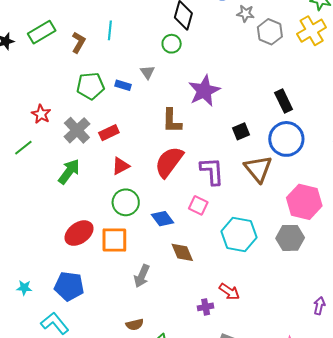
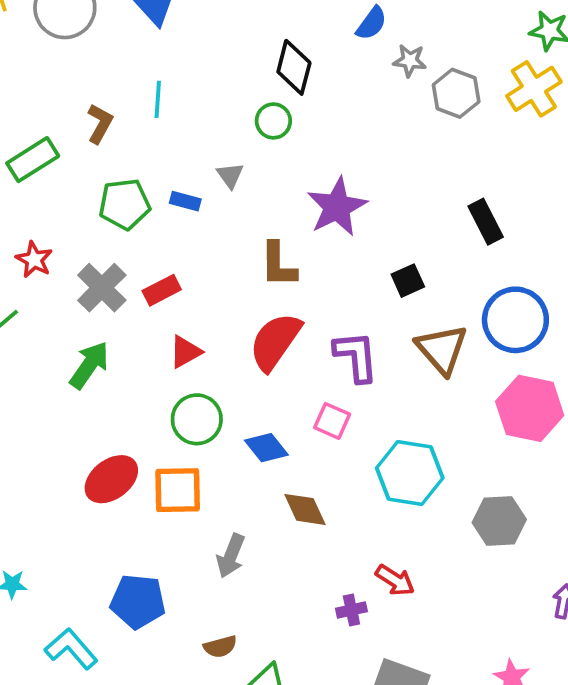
green rectangle: (42, 32) -> (33, 160), moved
blue circle: (286, 139) -> (515, 320), moved
gray hexagon: (290, 238) -> (499, 521), moved
blue pentagon: (69, 286) -> (138, 601), moved

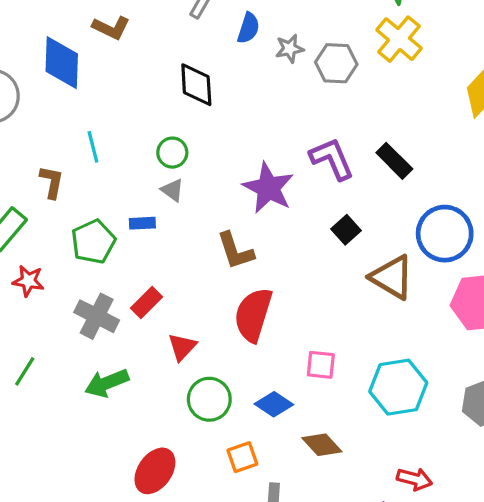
green circle: (273, 121) -> (172, 153), moved
red star: (34, 260) -> (28, 281), moved
purple L-shape: (356, 356) -> (332, 159), moved
green arrow: (89, 365) -> (107, 383), turned -129
orange square: (178, 490) -> (242, 457), moved, size x0.7

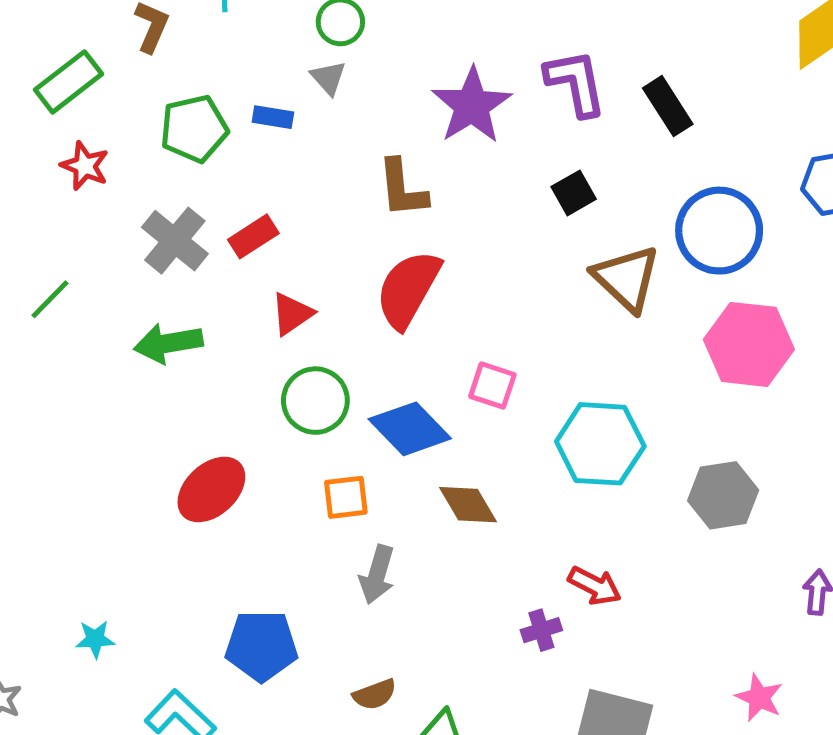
blue diamond: (274, 404) -> (410, 429), size x1.4

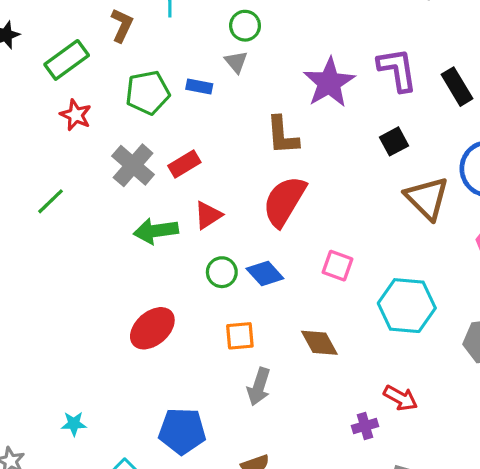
green arrow: (168, 343) -> (156, 231), moved
green circle: (315, 401) -> (222, 272), size x0.7
blue diamond: (410, 429) -> (265, 274), moved, size x0.7

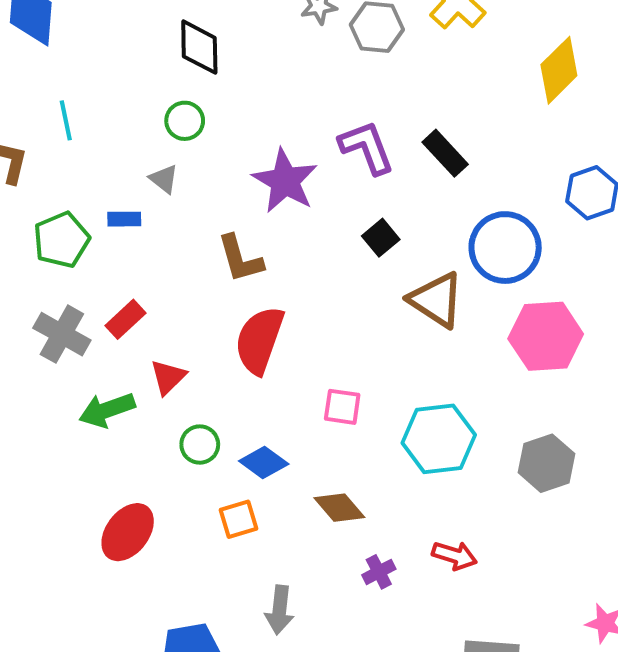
green circle: (245, 26) -> (185, 121), moved
blue diamond: (265, 274) -> (264, 463), moved
gray arrow: (259, 387) -> (279, 610), moved
purple cross: (365, 426) -> (379, 572), moved

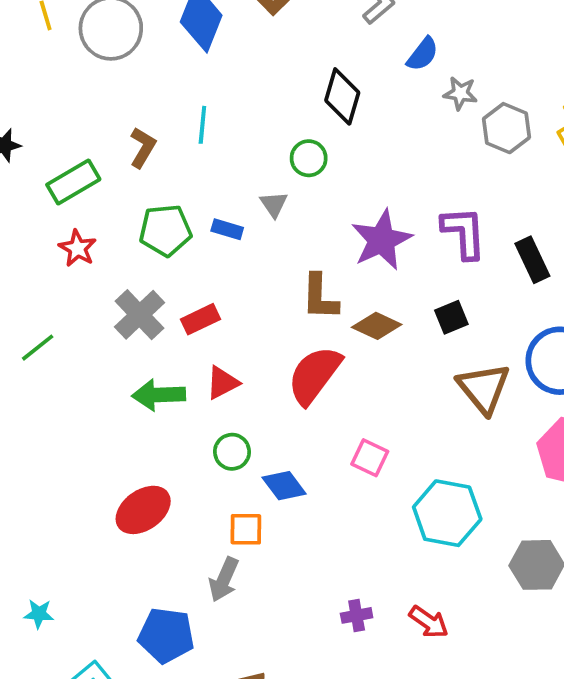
brown diamond: (339, 508) -> (377, 326), moved, turned -42
gray arrow: (279, 610) -> (224, 580), moved

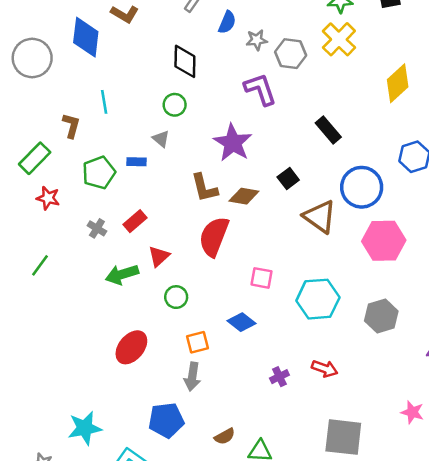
purple L-shape: (464, 233) -> (260, 89), moved
gray cross: (140, 315) -> (97, 228), size x0.6
blue diamond: (284, 486) -> (242, 322), moved
cyan star: (39, 614) -> (85, 428), size x1.8

